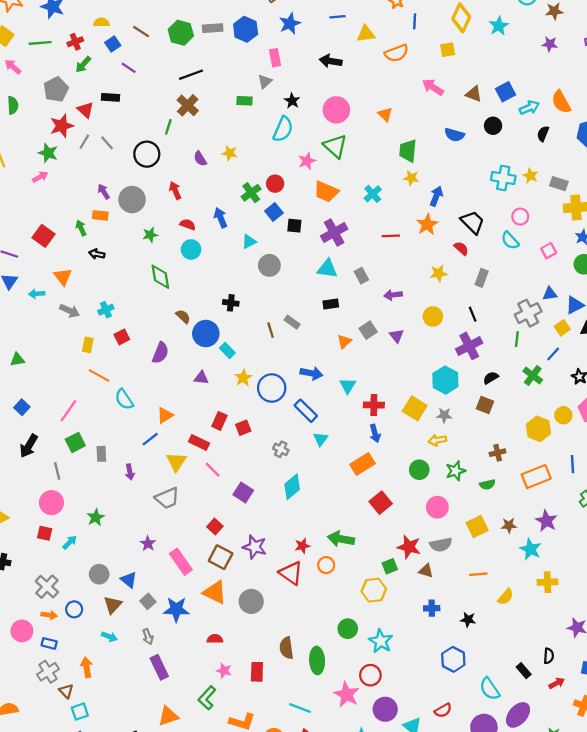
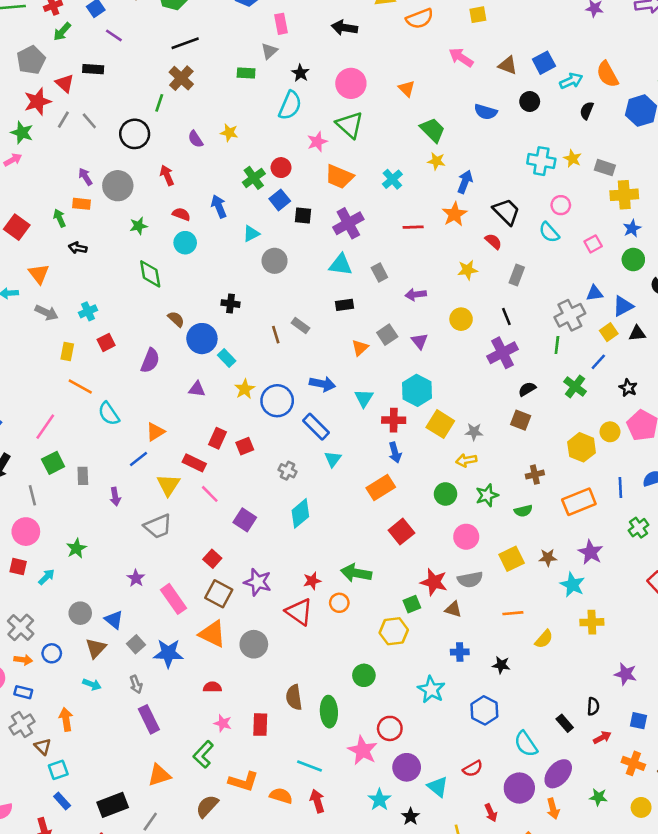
green trapezoid: (408, 151) -> (433, 130), turned 130
cyan hexagon: (445, 380) -> (417, 390), moved
cyan star: (381, 641) -> (431, 690), moved

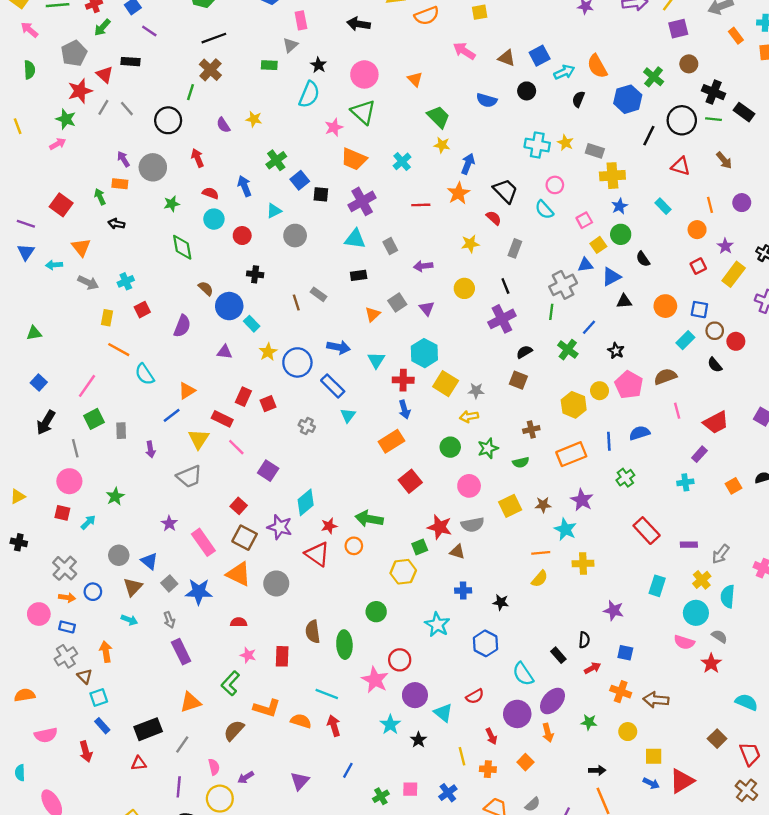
red circle: (281, 168) -> (242, 236), moved
yellow square: (609, 332) -> (598, 245), moved
cyan diamond: (300, 513) -> (306, 502), moved
orange line: (513, 613) -> (541, 553), moved

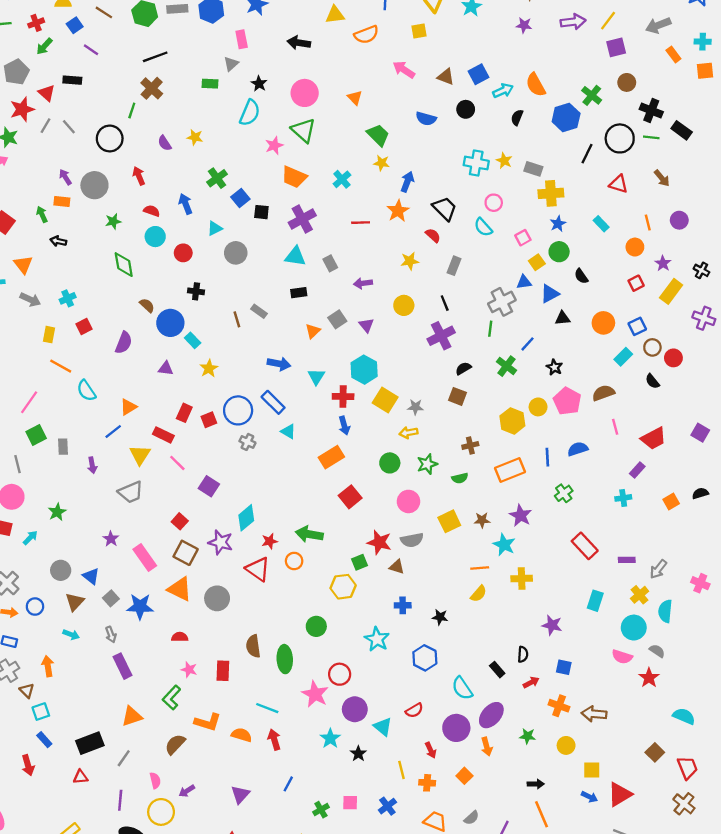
blue square: (699, 310) -> (637, 326), turned -36
blue circle: (297, 362) -> (238, 410), moved
cyan triangle: (348, 415) -> (288, 431), turned -35

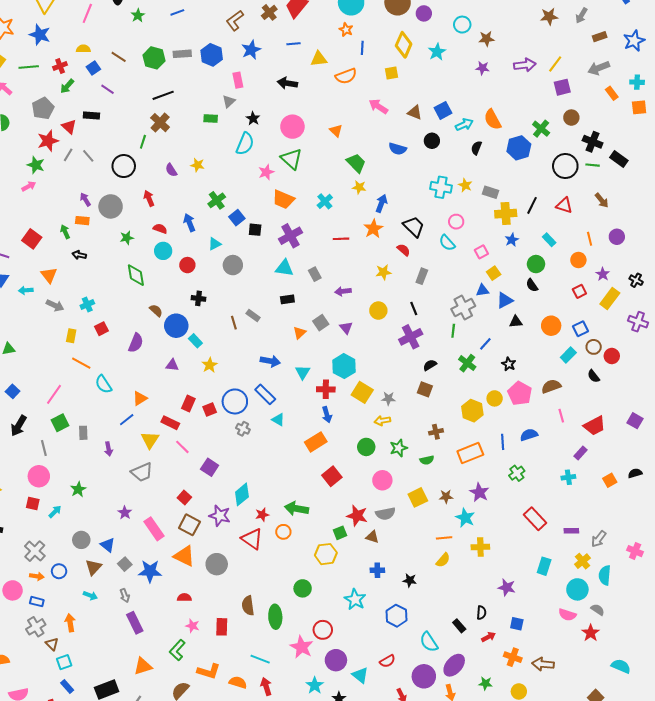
black line: (587, 154) -> (532, 205), moved
green circle: (559, 252) -> (536, 264), moved

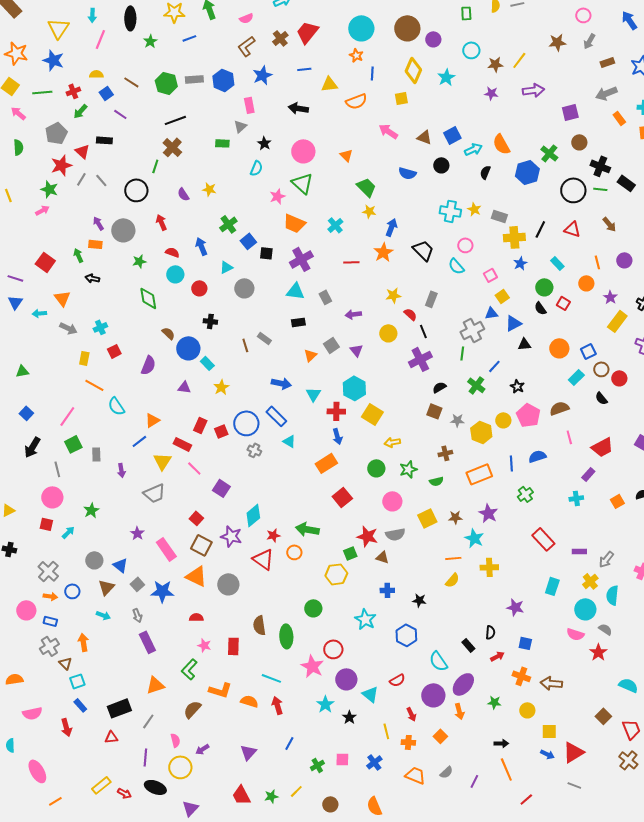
yellow line: (555, 64) -> (519, 60), moved
cyan semicircle: (245, 144) -> (256, 168), size x0.7
red semicircle: (404, 250) -> (410, 314), moved
red square: (579, 291) -> (563, 303), moved, turned -32
gray star: (388, 398) -> (457, 420), moved

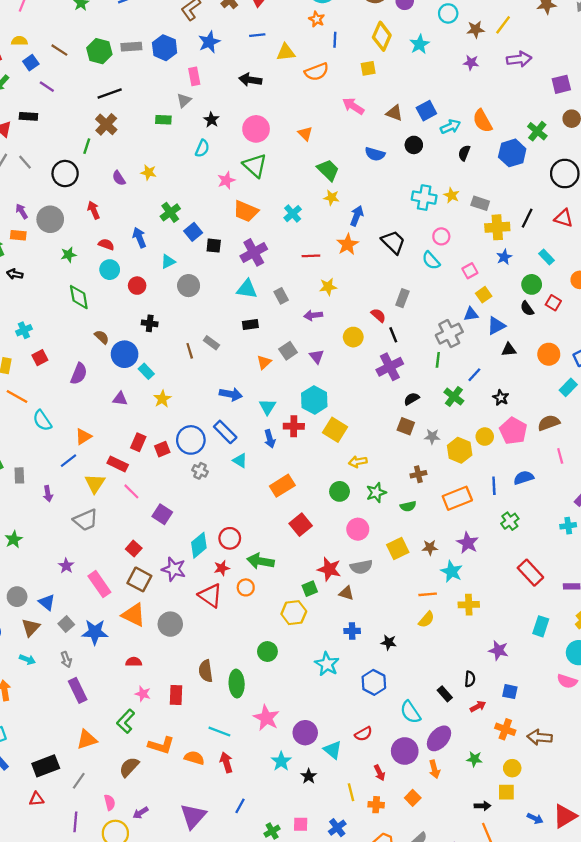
yellow star: (393, 295) -> (328, 287), moved
blue arrow: (337, 436) -> (270, 439), moved
red circle: (333, 649) -> (230, 538), moved
yellow square: (549, 731) -> (506, 792), moved
purple triangle: (248, 752) -> (193, 816), size x1.4

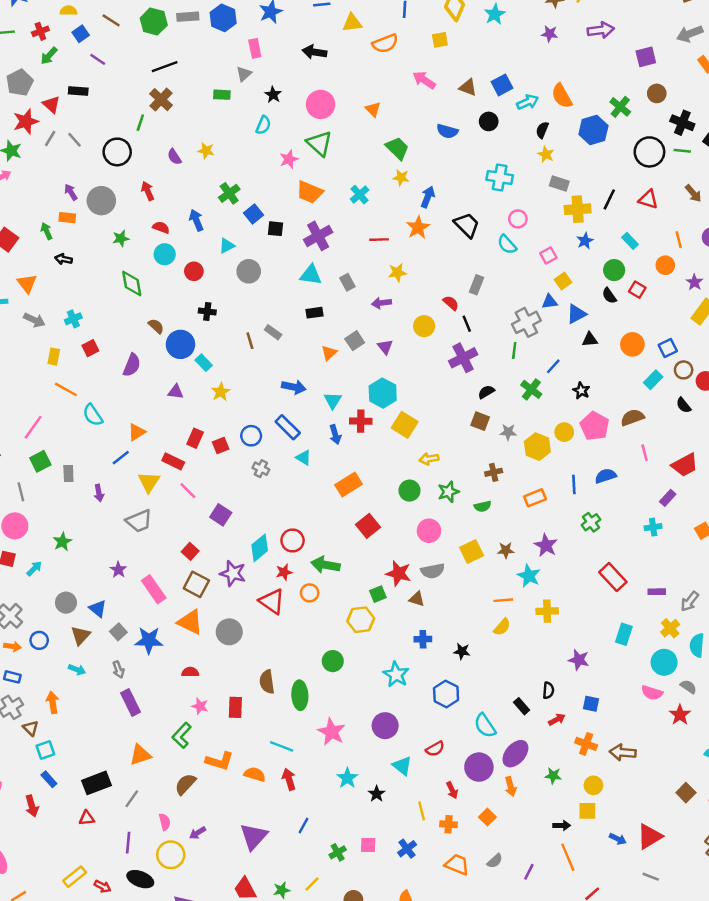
yellow star: (452, 195) -> (546, 154), moved
blue circle: (191, 440) -> (251, 436), size x0.7
orange rectangle: (457, 498) -> (535, 498), size x0.7
purple circle: (305, 733) -> (385, 726), moved

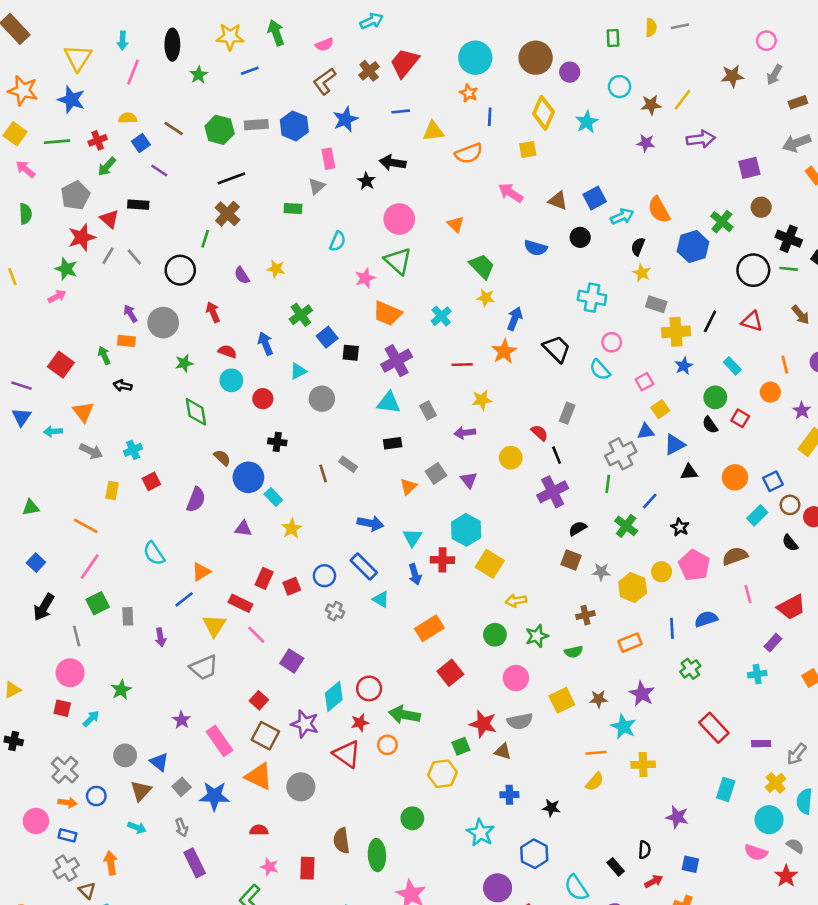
black star: (273, 95) -> (366, 181), moved
orange line: (66, 389) -> (86, 526), moved
purple circle: (385, 726) -> (498, 888), moved

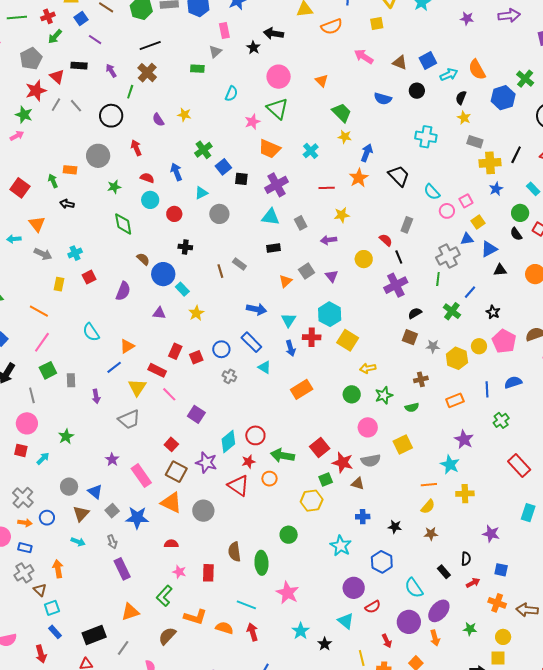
purple arrow: (130, 313) -> (111, 71), moved
pink circle: (612, 342) -> (447, 211), moved
red square: (450, 673) -> (320, 447), moved
brown star: (599, 699) -> (431, 534), moved

